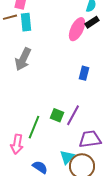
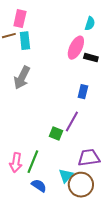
black rectangle: (92, 22) -> (91, 58), moved, turned 48
purple line: (73, 115) -> (72, 122), moved
green line: (34, 127) -> (33, 162), moved

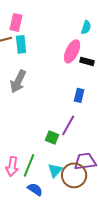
cyan triangle: (66, 176) -> (55, 170), moved
brown circle: (81, 185) -> (74, 175), moved

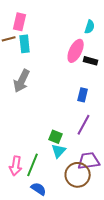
purple line: (68, 125) -> (84, 125), moved
cyan triangle: (55, 170) -> (59, 151), moved

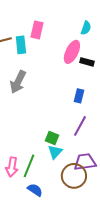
pink rectangle: (20, 22) -> (37, 30), moved

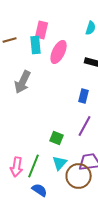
cyan rectangle: (21, 45) -> (36, 45), moved
pink ellipse: (72, 52) -> (59, 52), moved
cyan triangle: (55, 152) -> (60, 163), moved

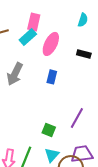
cyan rectangle: (36, 45) -> (28, 37), turned 54
blue rectangle: (84, 96) -> (52, 77), moved

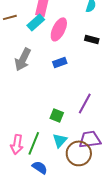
blue rectangle: (52, 77) -> (60, 62), turned 56

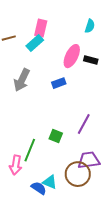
pink ellipse: (59, 29) -> (72, 56), moved
cyan triangle: (60, 140) -> (50, 182), moved, turned -49
green line: (34, 143) -> (30, 150), moved

